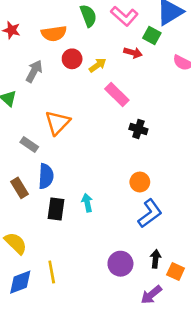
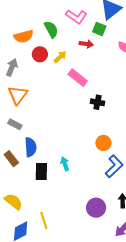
green semicircle: (88, 16) -> (51, 29), moved
orange triangle: (57, 123) -> (18, 95), moved

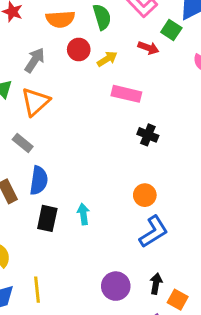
pink rectangle: (78, 78) -> (126, 94), turned -36

